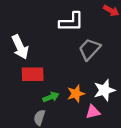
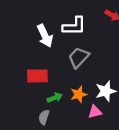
white arrow: (20, 47) -> (45, 36), moved
gray trapezoid: (90, 49) -> (79, 58), moved

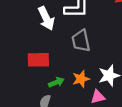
gray trapezoid: (79, 58) -> (81, 41), turned -55

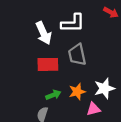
red rectangle: (38, 60) -> (48, 64), moved

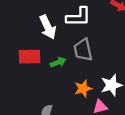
red rectangle: (48, 64) -> (30, 57), moved
green arrow: (53, 95) -> (58, 62), moved

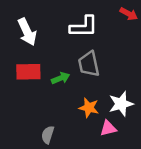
white arrow: (48, 27) -> (27, 32), moved
orange star: (83, 89) -> (89, 108), turned 30

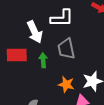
white arrow: (27, 32) -> (35, 32), moved
green arrow: (61, 78) -> (43, 60), turned -72

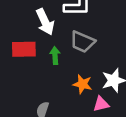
gray trapezoid: (66, 49) -> (82, 42), turned -55

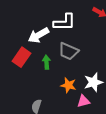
white arrow: (45, 22) -> (38, 35), turned 85
red rectangle: (24, 49) -> (21, 57), turned -54

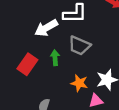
red rectangle: (21, 57) -> (27, 64), moved

